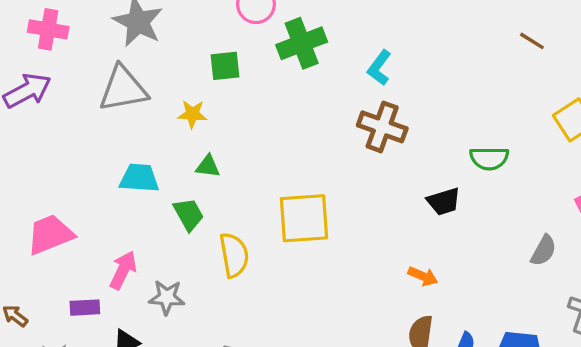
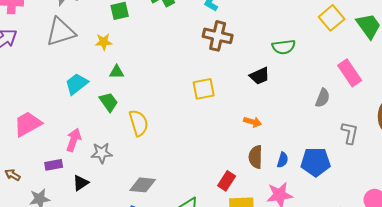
cyan trapezoid: (139, 178) -> (77, 84), turned -35
yellow square: (304, 218) -> (204, 89), moved, size x0.7

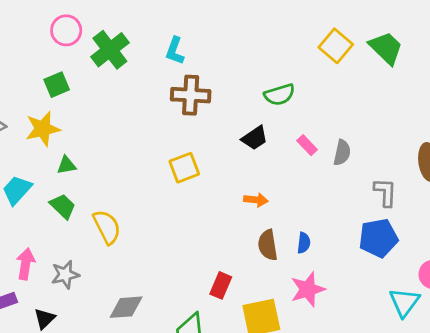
yellow star: (104, 42) -> (43, 129), size x1.5
pink rectangle: (350, 73) -> (307, 145), moved, size x0.6
blue pentagon: (316, 162) -> (378, 238), moved
red rectangle: (227, 181) -> (221, 285), moved

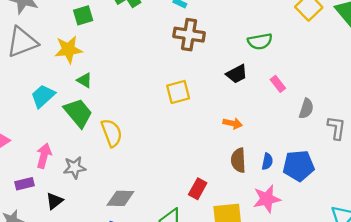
gray semicircle: (342, 153) -> (306, 109), moved
green triangle: (67, 165) -> (84, 80), turned 35
green trapezoid: (63, 206) -> (78, 113), size x1.4
blue pentagon: (378, 238) -> (299, 166), moved

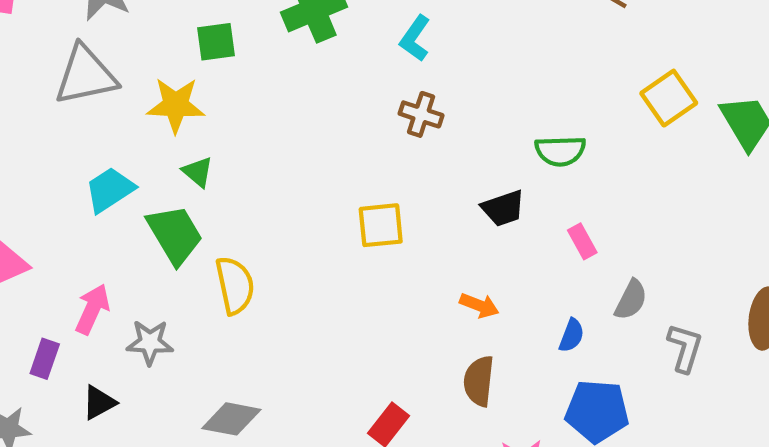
brown cross: (189, 35) -> (421, 114), size x0.7
blue semicircle: (267, 161) -> (572, 335), moved
purple rectangle: (24, 184) -> (45, 359), turned -66

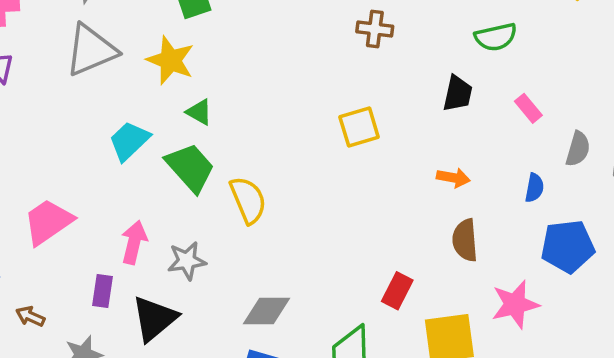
yellow star: (176, 105) -> (170, 60), turned 30
black trapezoid: (503, 208) -> (458, 94), turned -48
black triangle: (99, 403) -> (154, 319), size x1.6

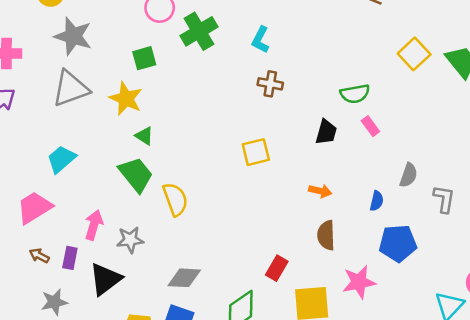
pink rectangle: (528, 108) -> (370, 126), moved
cyan trapezoid: (129, 141) -> (61, 159), moved
brown arrow: (30, 316) -> (39, 256), moved

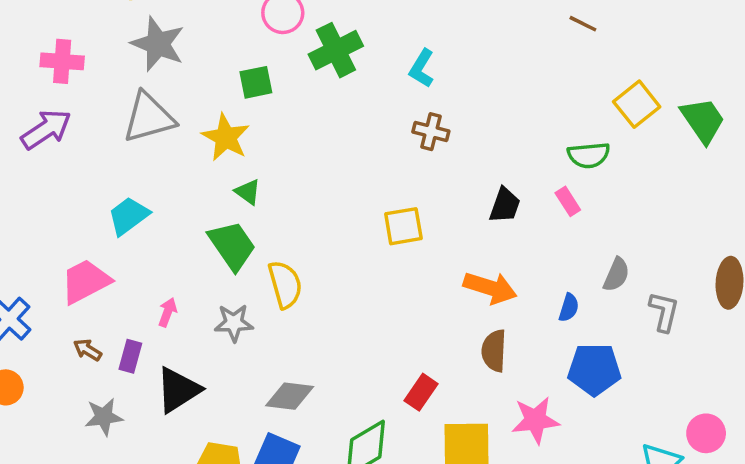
green semicircle: (355, 94) -> (589, 155), moved
orange arrow: (320, 191) -> (490, 288), size x1.6
pink arrow: (94, 225) -> (168, 312), size x0.7
gray star: (130, 240) -> (234, 323), moved

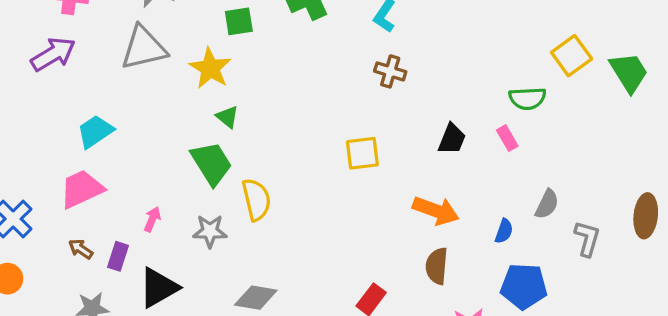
cyan trapezoid: (128, 216) -> (95, 131), moved

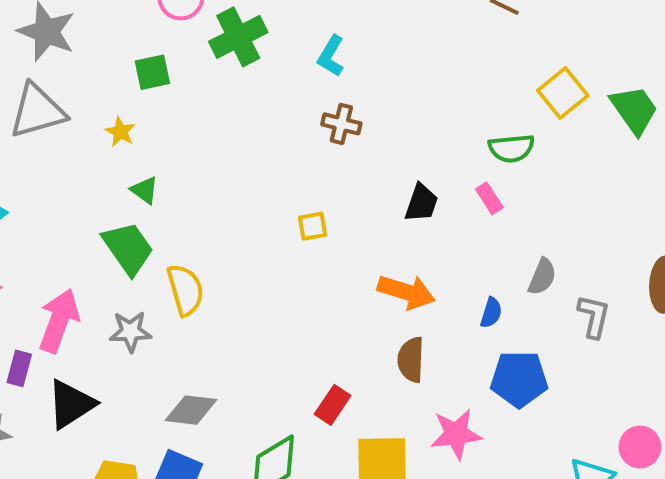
yellow star: (210, 68) -> (120, 132), size x0.6
yellow square: (362, 153) -> (312, 226), size x0.7
pink arrow: (152, 219) -> (59, 321), size x2.0

